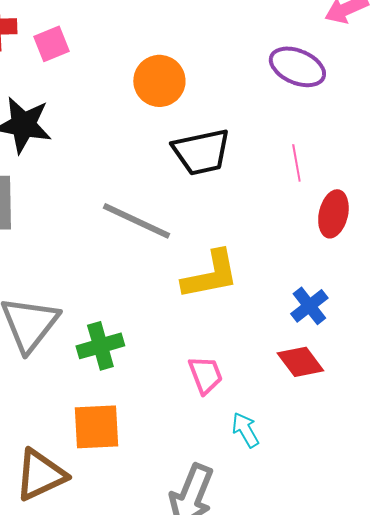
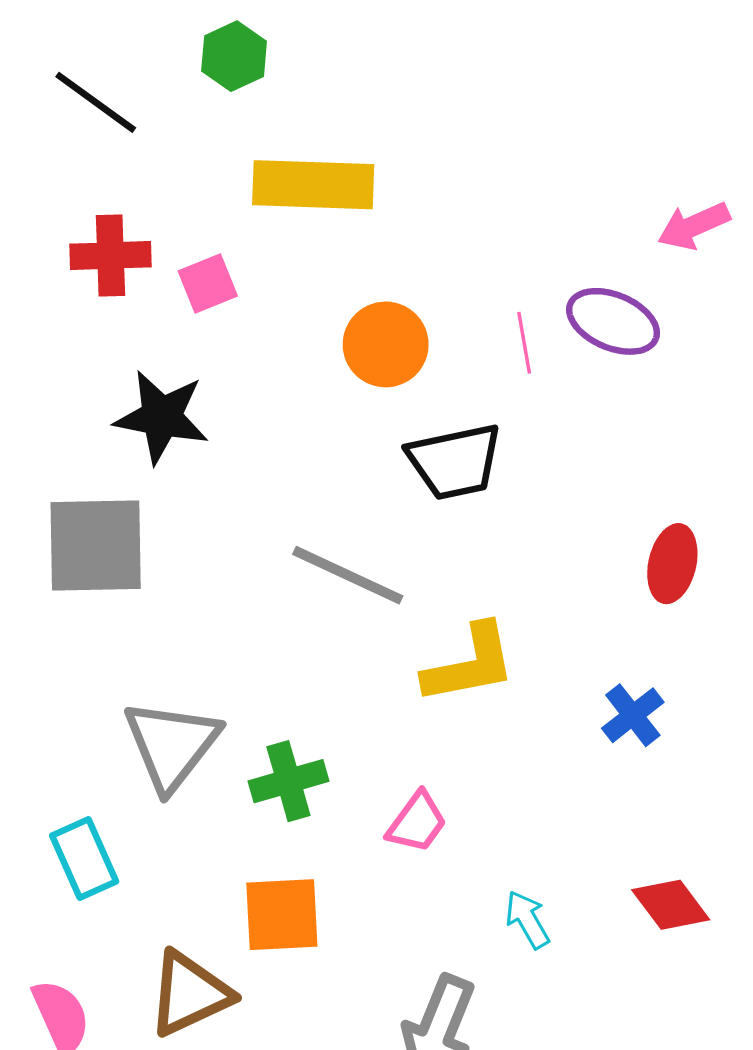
pink line: (296, 163) -> (524, 343), moved
red diamond: (300, 362) -> (671, 905), moved
pink trapezoid: (205, 375) -> (417, 822), moved, turned 57

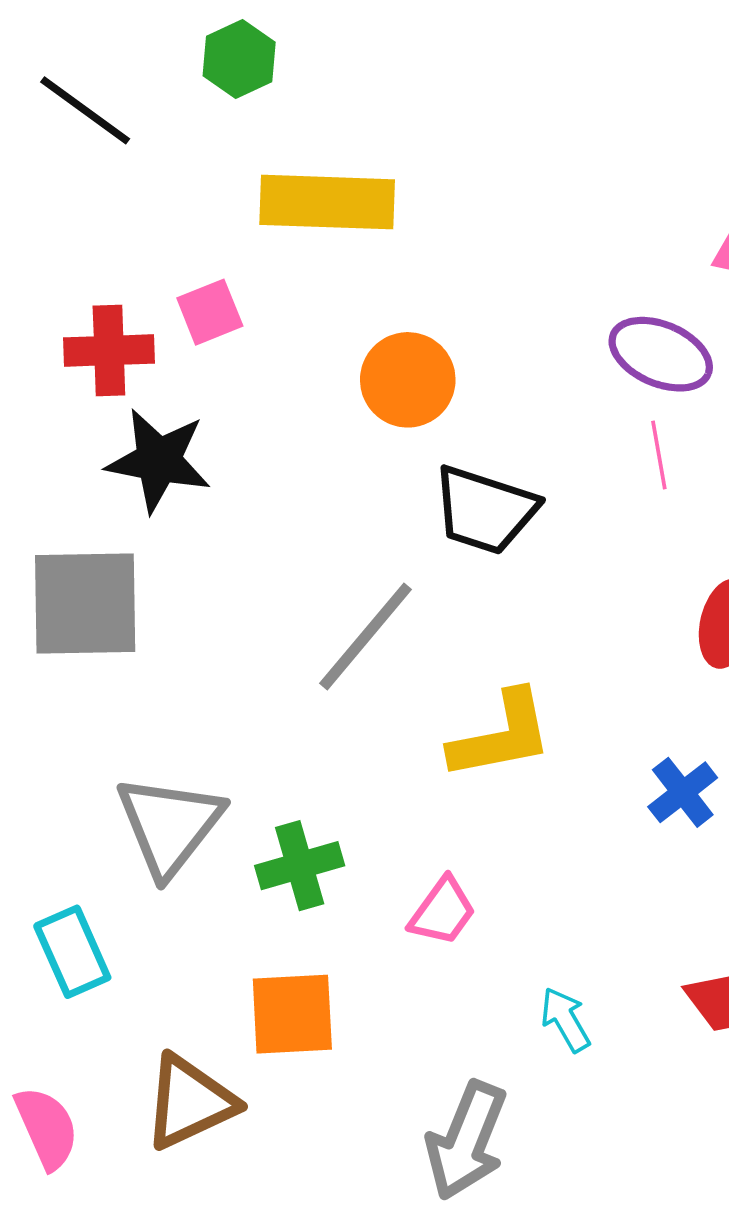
red cross: (110, 256) -> (109, 350), moved
pink line: (524, 343) -> (659, 455), moved
black trapezoid: (455, 461) -> (485, 510), turned 30
gray line: (348, 575) -> (366, 636), turned -75

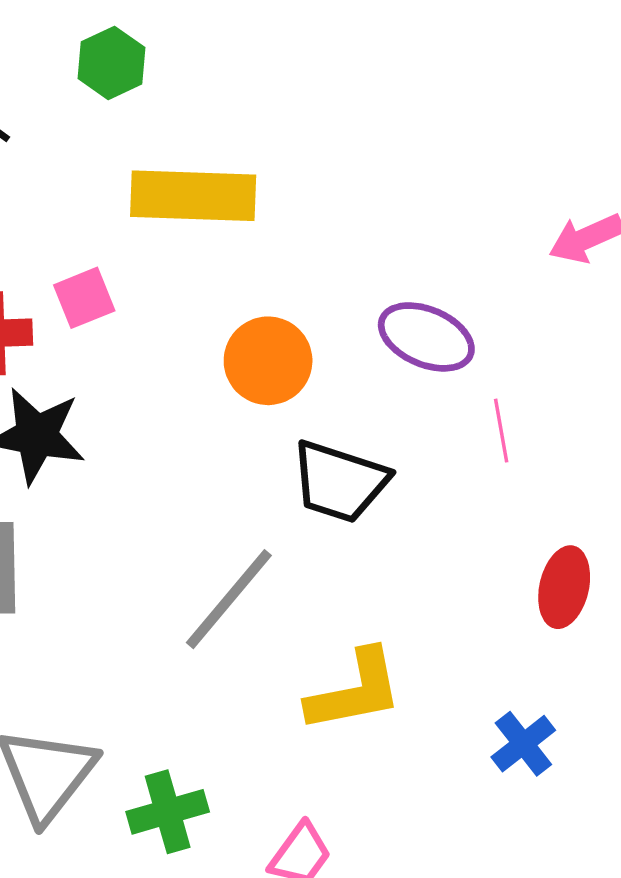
purple ellipse: (661, 354) -> (426, 337), moved

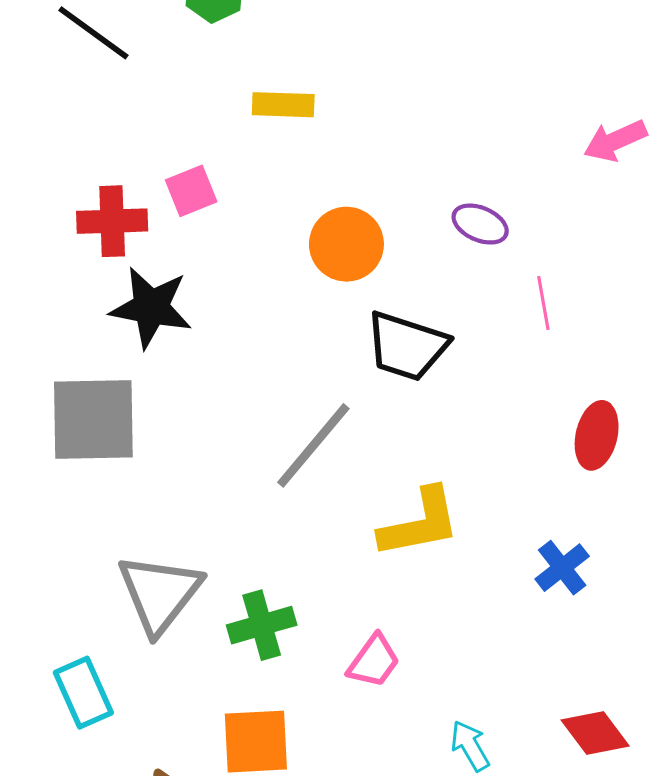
yellow rectangle: (193, 196) -> (283, 105), size x0.6
purple ellipse: (426, 337) -> (480, 224), size x0.7

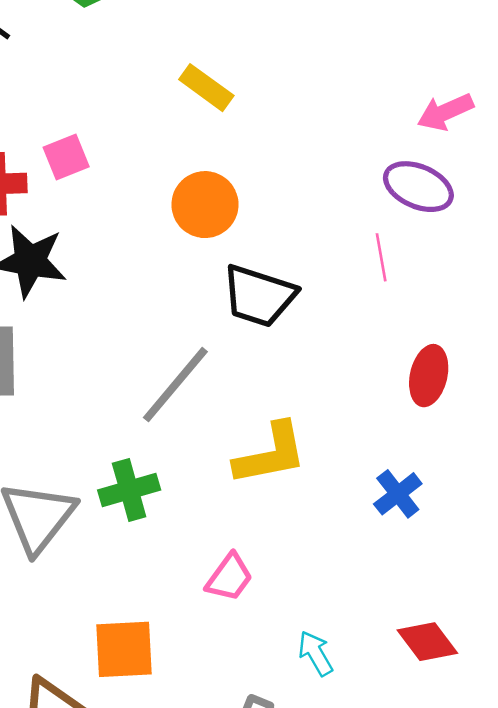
yellow rectangle: (283, 105) -> (206, 88), moved, turned 34
purple ellipse: (480, 224) -> (418, 187), moved, size x1.4
green cross: (262, 625) -> (129, 490), moved

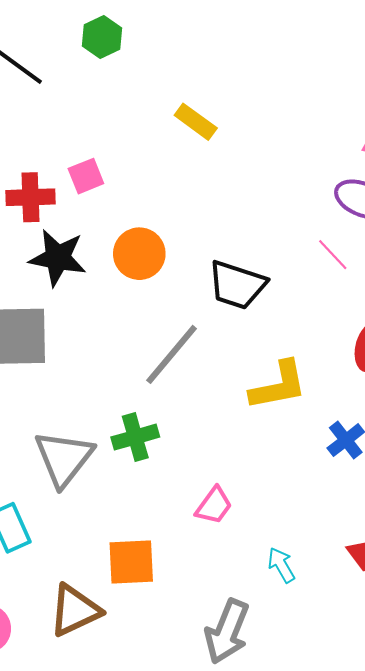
orange circle: (205, 205) -> (139, 254), moved
pink line: (381, 257) -> (333, 255), turned -33
yellow L-shape: (271, 454) -> (278, 386), moved

